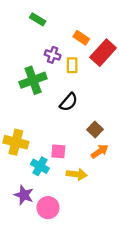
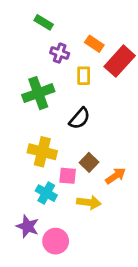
purple cross: (53, 55) -> (60, 53), moved
brown square: (95, 130) -> (89, 162), moved
yellow cross: (16, 142) -> (42, 152), moved

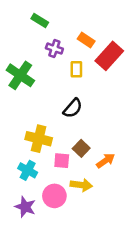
green cross: (38, 93) -> (20, 75), moved, turned -36
cyan cross: (46, 193) -> (28, 170), moved
pink circle: (56, 241) -> (54, 196), moved

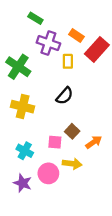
purple cross: (54, 49) -> (48, 43), size x1.5
yellow cross: (39, 139) -> (23, 107), moved

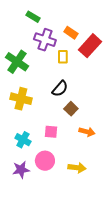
brown square: (72, 131) -> (71, 109), moved
orange arrow: (94, 142) -> (87, 132), turned 49
yellow arrow: (72, 164) -> (77, 168), moved
purple star: (23, 183) -> (21, 170), turned -30

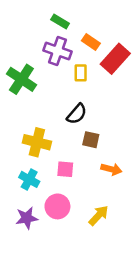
green rectangle: (33, 17) -> (60, 21), moved
yellow cross: (21, 99) -> (37, 142), moved
brown square: (71, 109) -> (91, 140), turned -32
yellow arrow: (77, 168) -> (99, 215), turned -54

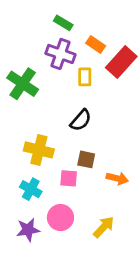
brown square: (91, 140) -> (86, 159), moved

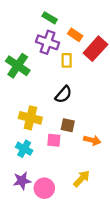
pink circle: (60, 218) -> (44, 188), moved

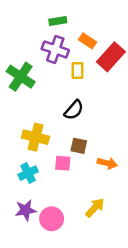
green rectangle: (50, 18) -> (58, 21), turned -40
cyan cross: (24, 149) -> (28, 173), turned 35

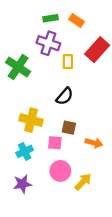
orange rectangle: (87, 41) -> (77, 20), moved
pink circle: (52, 219) -> (60, 171), moved

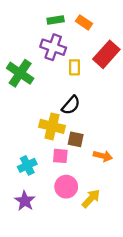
yellow cross: (31, 120) -> (52, 126), moved
purple star: (22, 184) -> (25, 201), turned -30

